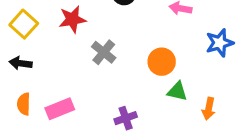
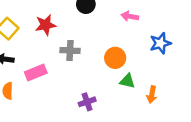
gray cross: (104, 52) -> (70, 51), turned -36
pink rectangle: (60, 109) -> (36, 73), moved

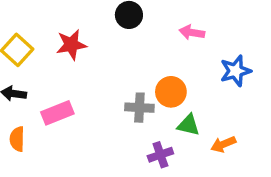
gray cross: (70, 51) -> (139, 108), moved
orange arrow: (152, 94) -> (223, 144), turned 56
purple cross: (87, 102) -> (160, 155), moved

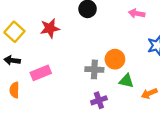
pink arrow: (192, 32) -> (137, 13), moved
purple cross: (160, 155) -> (99, 100), moved

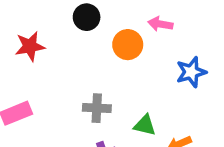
orange circle: (115, 59) -> (128, 45), moved

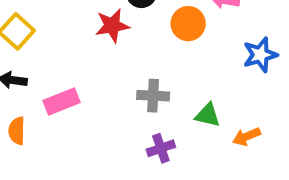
red star: (30, 46) -> (112, 26), moved

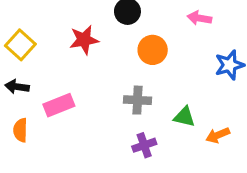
orange circle: (188, 24) -> (153, 50), moved
red star: (112, 26) -> (84, 40), moved

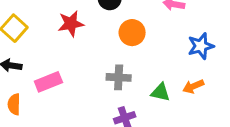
orange arrow: (218, 135) -> (193, 86), moved

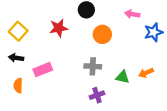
blue star: (201, 46) -> (153, 32), moved

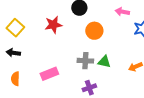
pink rectangle: (43, 70) -> (49, 74), moved
green triangle: (123, 77) -> (104, 62), moved

